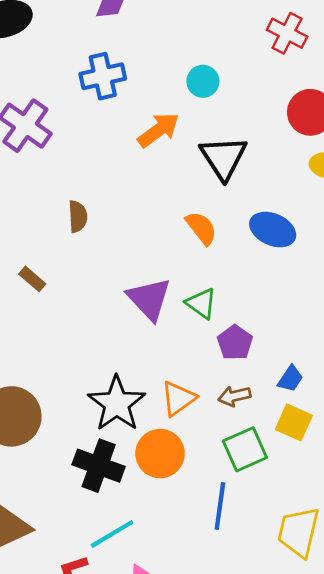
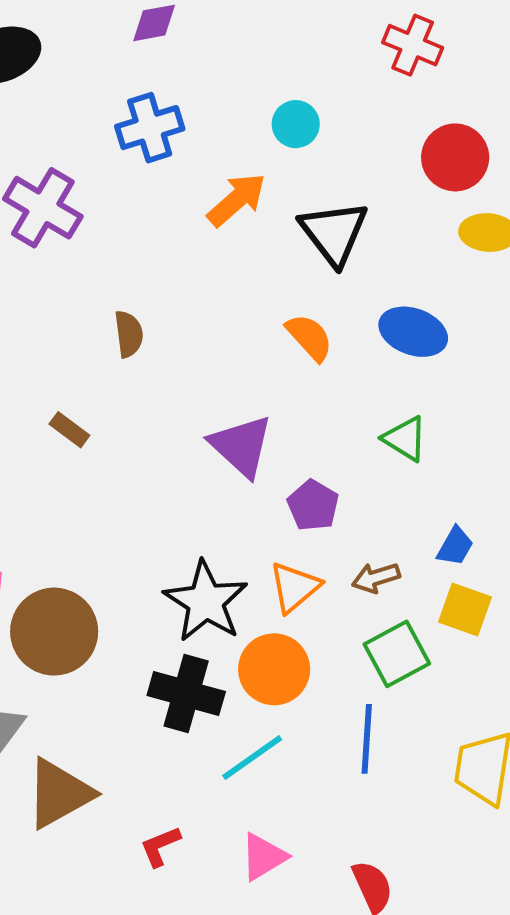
green triangle: (201, 303) -> (405, 439), moved
purple pentagon: (235, 343) -> (313, 505), moved
cyan line: (112, 534) -> (252, 758), moved

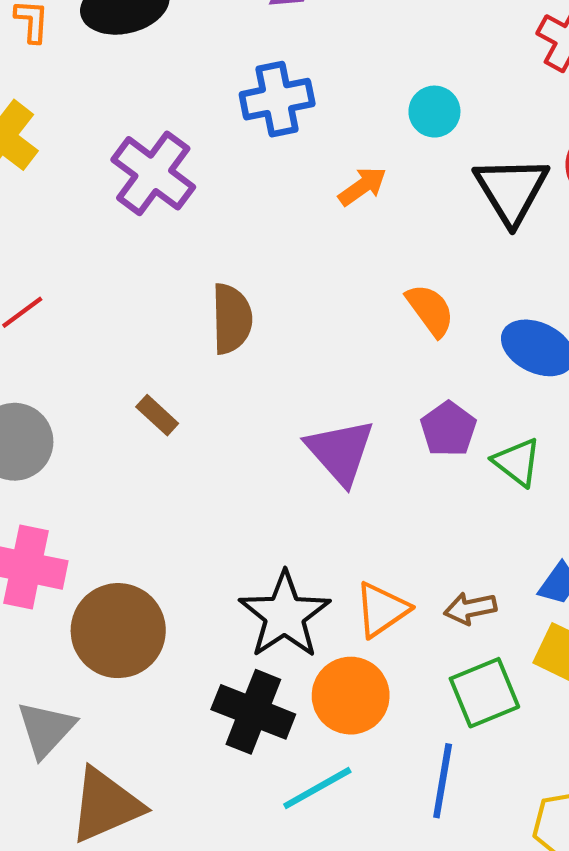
orange arrow: (237, 200) -> (362, 186), size x0.7
black triangle: (334, 233) -> (511, 190), moved
brown semicircle: (129, 334) -> (232, 319), size x1.4
orange semicircle: (309, 337) -> (430, 310), moved
purple pentagon: (313, 505) -> (448, 429), moved

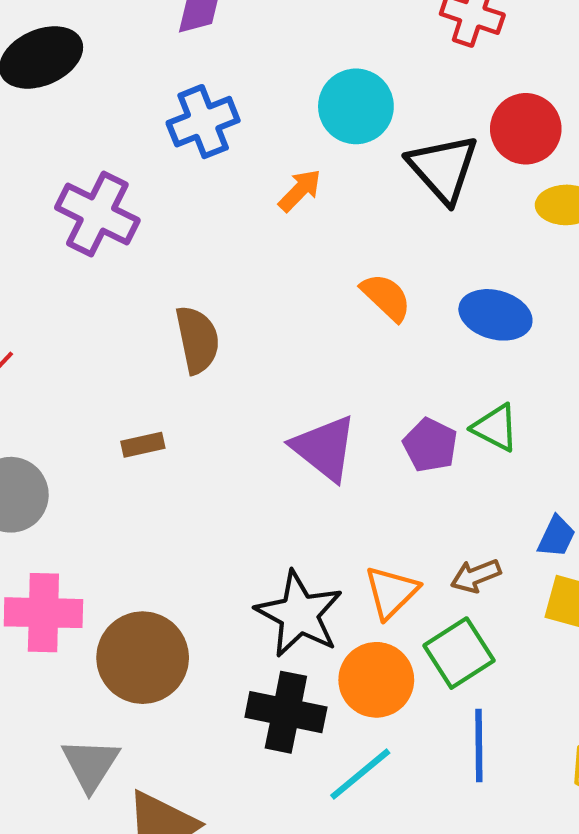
cyan circle: (434, 112) -> (356, 106), size x1.5
brown rectangle: (157, 415) -> (143, 445), turned -45
purple pentagon: (448, 429) -> (430, 445), moved
green square: (484, 693) -> (459, 653), moved

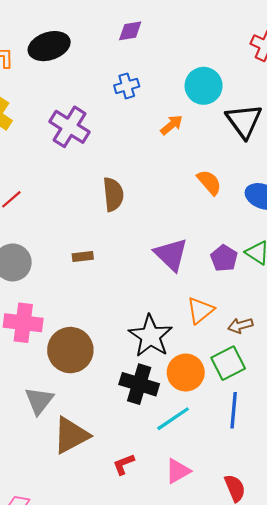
blue cross: (203, 122) -> (127, 86), size x0.7
brown rectangle: (143, 445) -> (83, 256), moved
orange triangle: (391, 592) -> (200, 310), moved

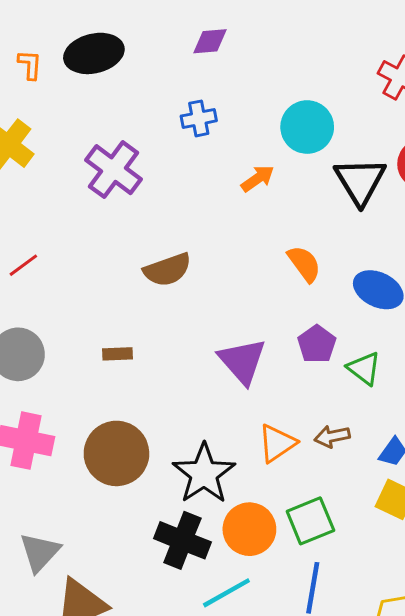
brown semicircle: (113, 194) -> (167, 270), turned 72
purple pentagon: (224, 258) -> (317, 344), moved
brown arrow: (240, 326) -> (332, 436), moved
brown circle: (70, 350) -> (116, 453), moved

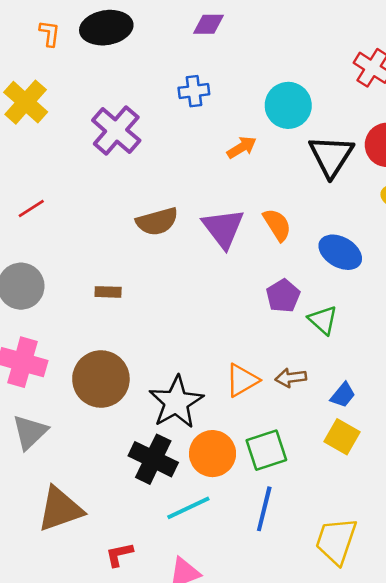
purple triangle: (242, 361) -> (223, 228), moved
gray triangle: (40, 552) -> (30, 432), moved

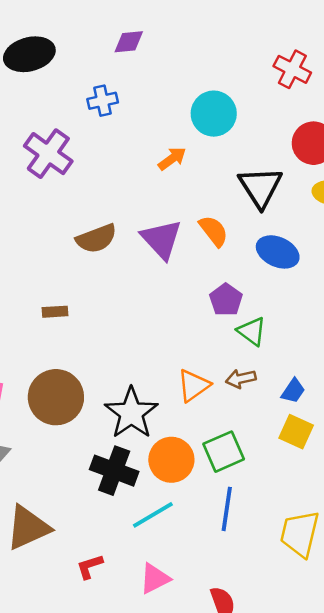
blue cross: (194, 91) -> (103, 101), moved
black triangle: (331, 156) -> (260, 187), moved
green triangle: (323, 320) -> (252, 331), moved

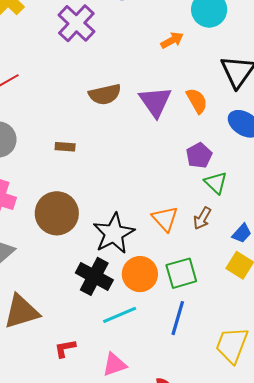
brown arrow: (241, 379) -> (202, 218), turned -55
orange triangle: (194, 386) -> (165, 219), turned -44

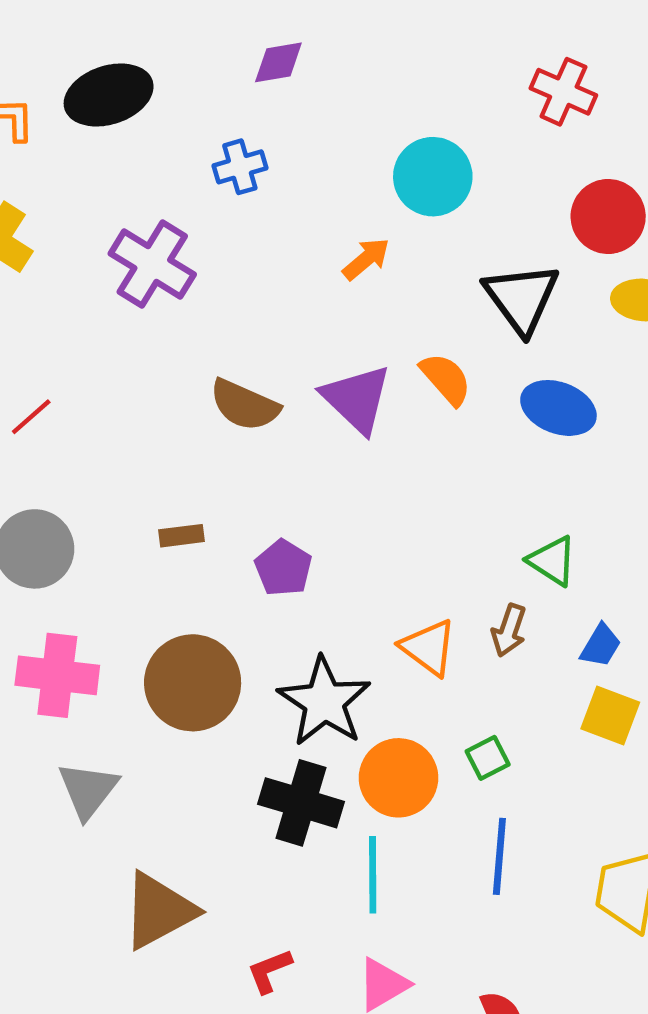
brown semicircle: (105, 94) -> (245, 405), turned 48
purple pentagon: (199, 155) -> (283, 568), moved
green triangle: (216, 183) -> (552, 561), moved
green square: (181, 273) -> (488, 758), size x0.6
cyan line: (120, 315) -> (373, 875), turned -56

